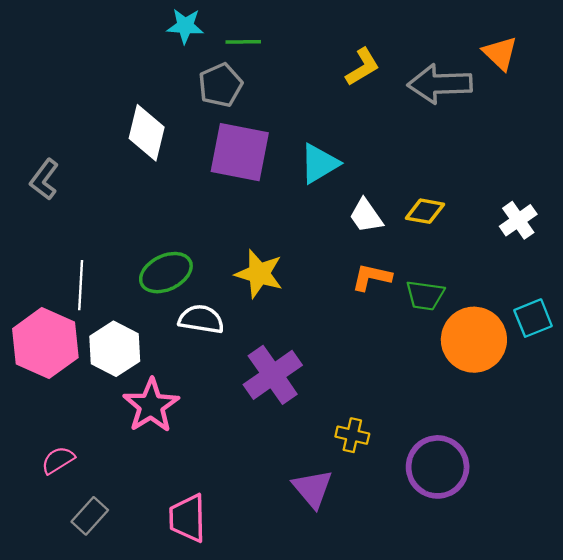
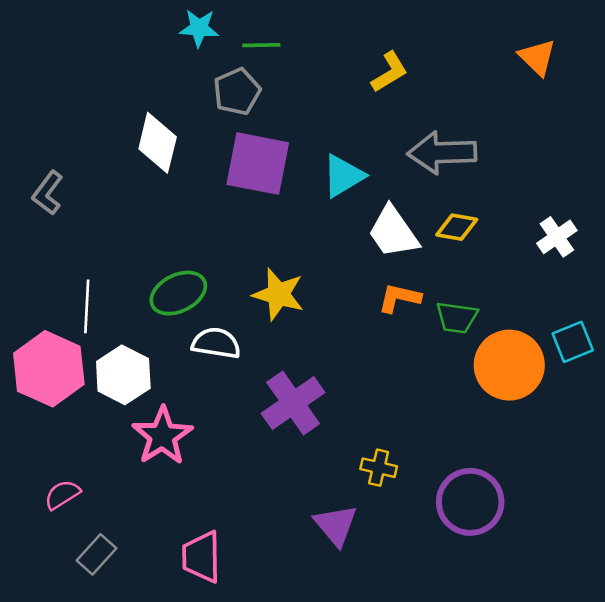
gray arrow: (440, 84) -> (442, 153), moved
white trapezoid: (366, 216) -> (393, 232), size x1.4

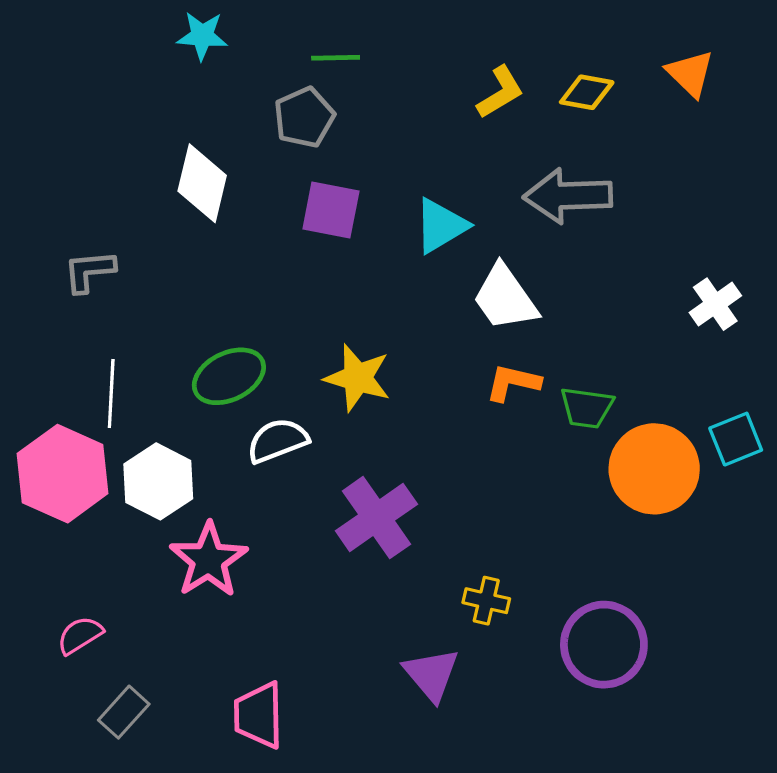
cyan star: (199, 28) -> (202, 36), moved
purple square: (258, 164) -> (331, 210), size x0.7
gray L-shape: (48, 193) -> (89, 271), moved, turned 48
yellow diamond: (457, 227) -> (587, 92), moved
white semicircle: (216, 343) -> (278, 441), turned -30

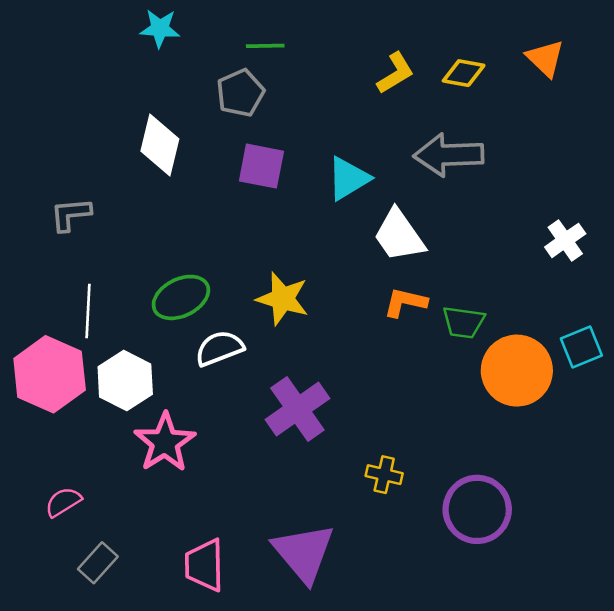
purple triangle: (431, 674) -> (304, 553), moved, size x1.4

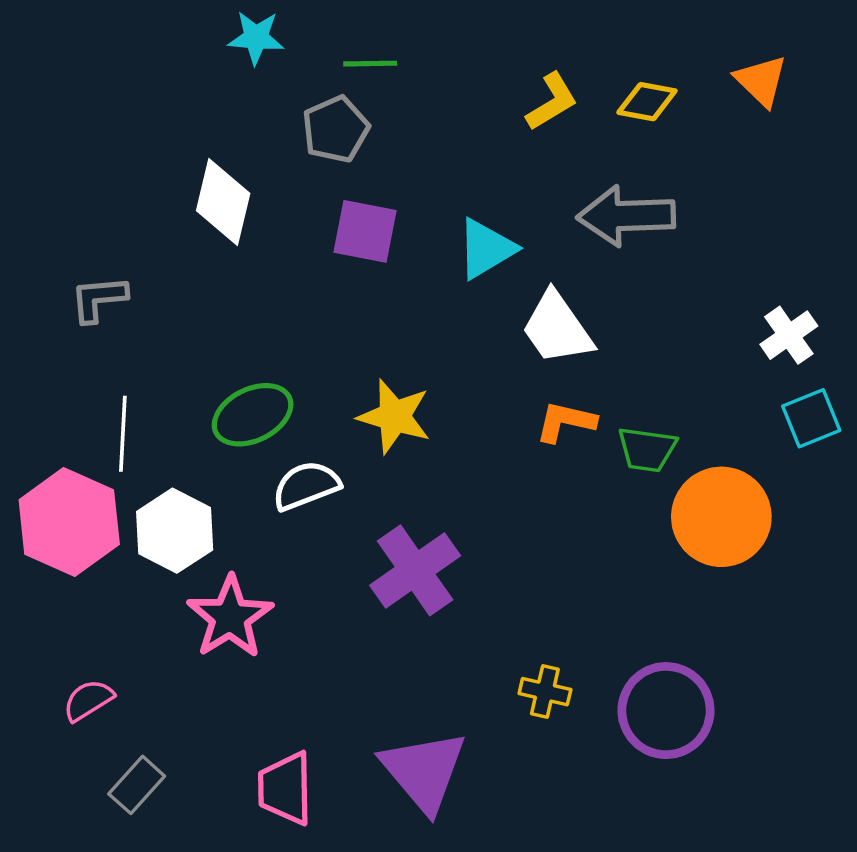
cyan star: (160, 28) -> (256, 38), moved
cyan square: (581, 347) -> (811, 418), moved
yellow cross: (384, 475) -> (545, 692), moved

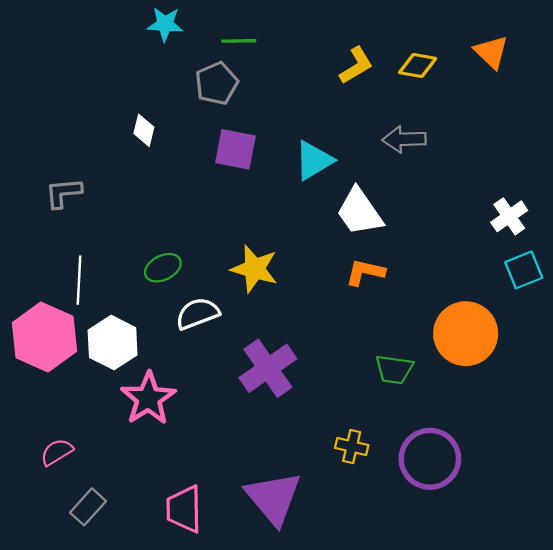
white diamond: (223, 202) -> (144, 130), size x0.6
gray arrow: (626, 216) -> (404, 139), size x0.7
green ellipse: (253, 415) -> (163, 268), size x0.7
green trapezoid: (647, 449) -> (394, 369), moved

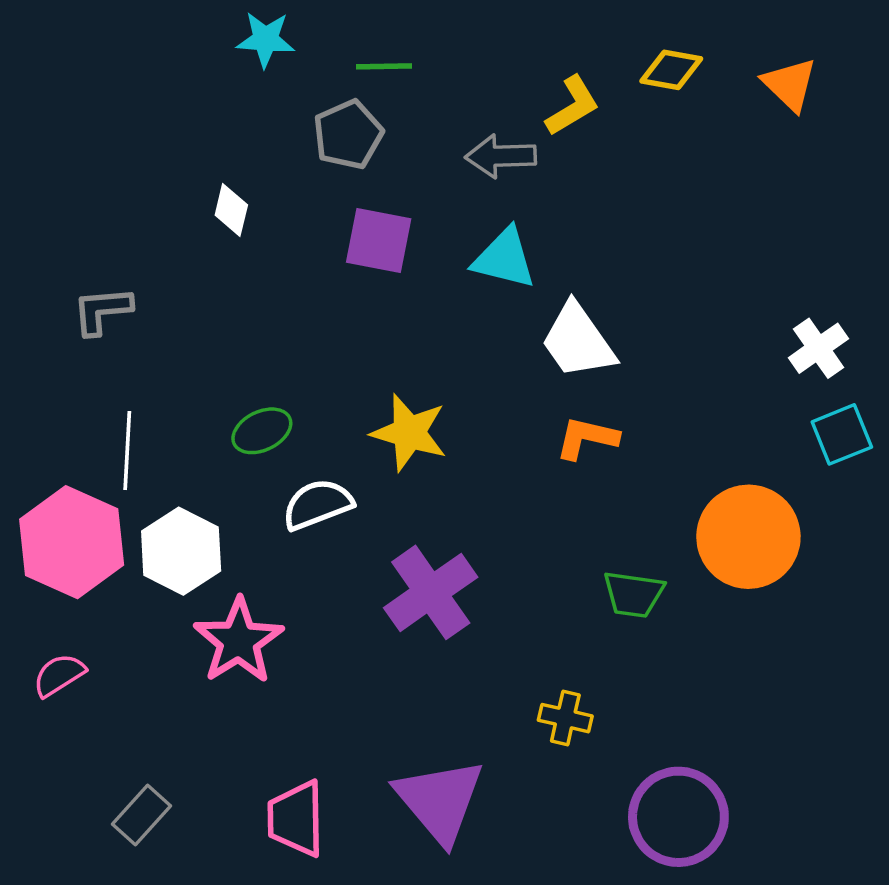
yellow diamond: (418, 65) -> (671, 70), moved
gray arrow: (404, 139) -> (501, 156), moved
cyan triangle: (314, 160) -> (504, 258), turned 45
pink semicircle: (57, 452) -> (59, 675), moved
purple circle: (430, 459) -> (678, 817), moved

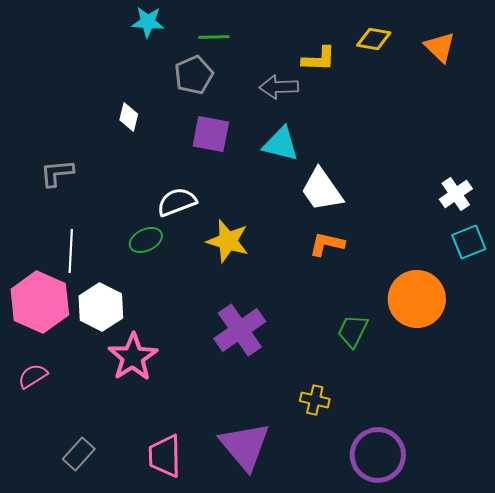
yellow L-shape: (572, 106) -> (319, 59), turned 33
white semicircle: (318, 504) -> (177, 202), moved
green trapezoid: (634, 594) -> (353, 331), turned 108

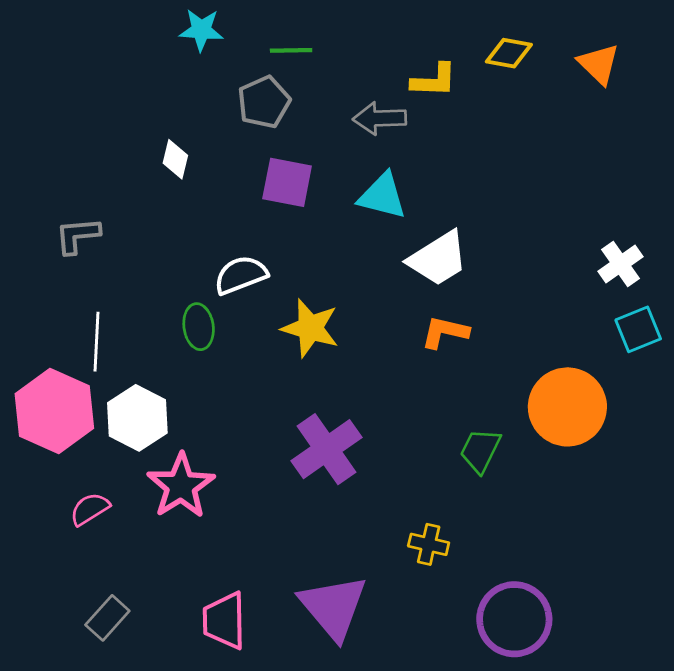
white trapezoid: (322, 190) -> (438, 259), turned -87
green ellipse: (146, 240) -> (199, 327), turned -72
pink semicircle: (33, 376) -> (90, 509), moved

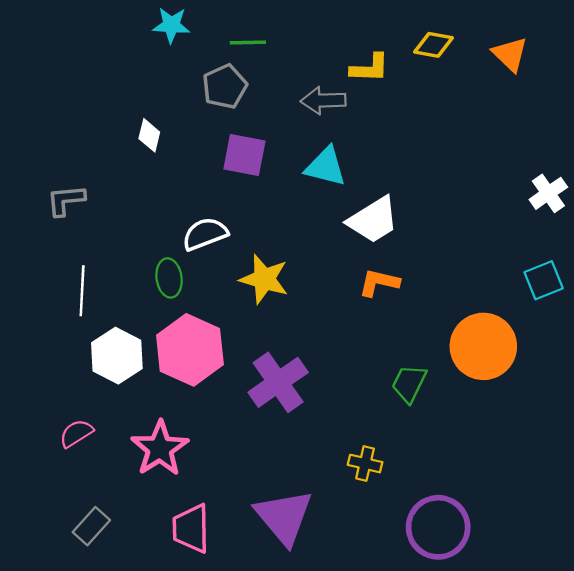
white cross: (620, 264) -> (548, 193), moved
pink hexagon: (54, 411) -> (190, 350), moved
pink star: (181, 486) -> (160, 448), moved

